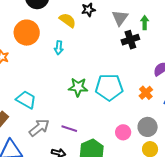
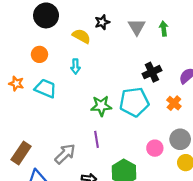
orange circle: (27, 33) -> (39, 54), size x0.6
black cross: (130, 40) -> (152, 72), moved
cyan trapezoid: (26, 100) -> (46, 88), moved
purple line: (69, 129) -> (96, 139), moved, turned 70

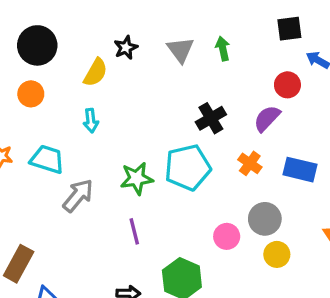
yellow semicircle: (81, 36) -> (96, 72), turned 96
orange circle: (39, 54) -> (31, 94), moved
gray arrow: (65, 154) -> (78, 196), moved

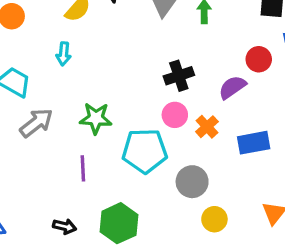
cyan pentagon: (188, 167) -> (145, 151), moved
blue rectangle: (300, 170) -> (254, 143), turned -36
gray circle: (265, 219) -> (192, 182), moved
pink circle: (227, 236) -> (175, 115), moved

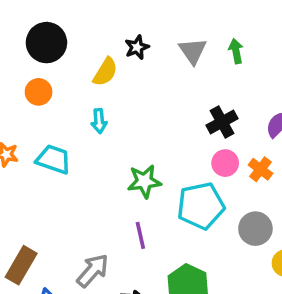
gray arrow: (36, 123) -> (93, 270), moved

